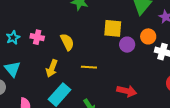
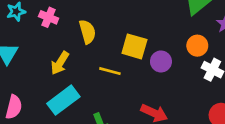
yellow square: (113, 28) -> (134, 46), moved
purple circle: (127, 45) -> (161, 61), moved

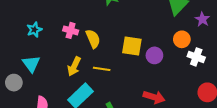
pink cross: (49, 17) -> (71, 30), moved
yellow line: (110, 71) -> (102, 69), moved

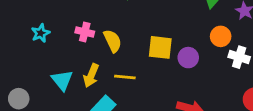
cyan triangle: (31, 64) -> (62, 80), moved

